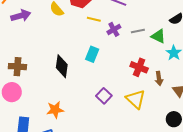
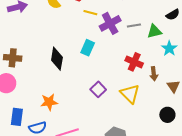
purple cross: (114, 29) -> (110, 23), size x1.5
green triangle: (158, 36) -> (154, 31), turned -42

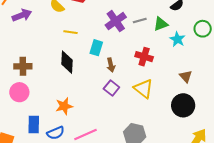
yellow line: (90, 13) -> (71, 32), moved
brown arrow: (154, 74) -> (111, 65), moved
black circle: (167, 115) -> (183, 105), size x1.5

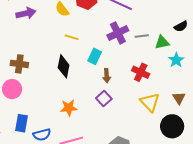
yellow triangle: (143, 89) -> (150, 102), moved
orange star: (64, 106) -> (69, 108), moved

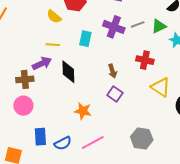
purple arrow: (26, 13) -> (42, 63), moved
purple cross: (118, 33) -> (114, 27), turned -30
yellow line: (72, 37) -> (53, 45), moved
cyan rectangle: (95, 56) -> (85, 39), moved
orange star: (69, 108) -> (83, 111), turned 30

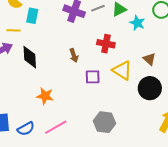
cyan rectangle: (85, 39) -> (32, 16), moved
purple square: (115, 94) -> (93, 77), moved, turned -35

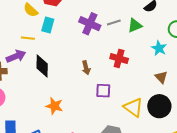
cyan star: (137, 23) -> (159, 48), moved
yellow triangle: (122, 70) -> (133, 107), moved

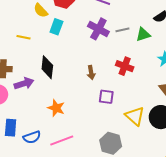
yellow line: (28, 38) -> (24, 37), moved
purple arrow: (16, 56) -> (24, 83), moved

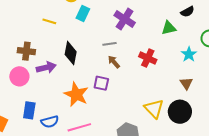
gray line: (122, 30) -> (110, 44), moved
brown arrow: (91, 73) -> (114, 62), turned 144
purple square: (106, 97) -> (101, 83), moved
orange star: (56, 108) -> (76, 94), size x1.4

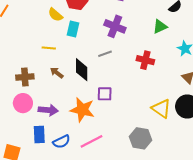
yellow line: (49, 21) -> (49, 48), moved
black diamond: (71, 53) -> (82, 70), moved
brown arrow: (114, 62) -> (57, 73), moved
purple arrow: (46, 67) -> (48, 110), moved, turned 30

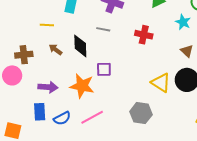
gray line: (105, 54) -> (103, 29), turned 32
pink circle: (23, 103) -> (12, 75), moved

